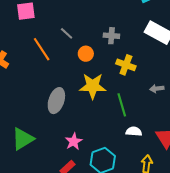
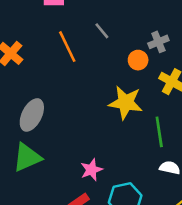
gray cross: (111, 36) -> (158, 42), turned -35
orange circle: (86, 54) -> (138, 60), moved
gray ellipse: (56, 101) -> (32, 115), moved

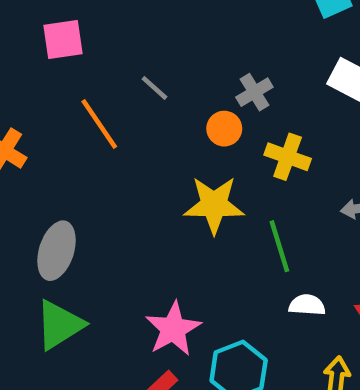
pink star: (91, 170) -> (173, 329), size x1.4

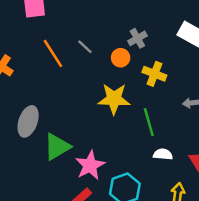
gray line: (154, 88) -> (85, 47), moved
green triangle: (59, 325) -> (57, 147), moved

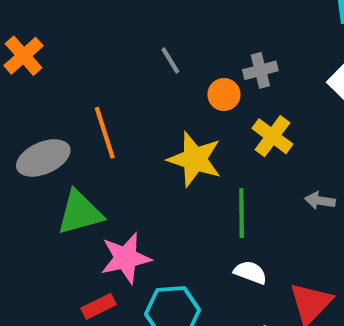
orange line: (53, 53) -> (105, 133), moved
gray ellipse: (28, 121) -> (43, 158), turned 32

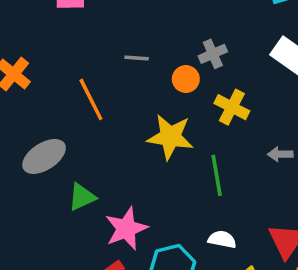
gray line: (170, 60) -> (137, 58), turned -45
orange line: (105, 133) -> (91, 99), moved
green triangle: (80, 213) -> (82, 197), size x0.7
white semicircle: (250, 272) -> (222, 239), moved

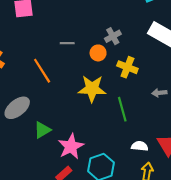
white semicircle: (222, 239) -> (140, 146), moved

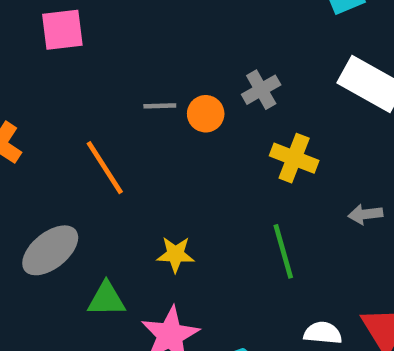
orange circle: (98, 53) -> (206, 114), moved
yellow star: (92, 89) -> (175, 254), moved, size x0.6
green triangle: (42, 130) -> (106, 299), turned 30

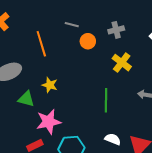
orange circle: (206, 114) -> (88, 41), moved
yellow star: (175, 254) -> (50, 85), moved

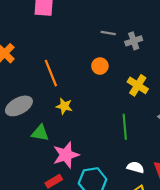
gray line: (72, 25) -> (108, 33), moved
gray cross: (116, 30) -> (134, 41), moved
yellow star: (50, 85) -> (64, 106), moved

